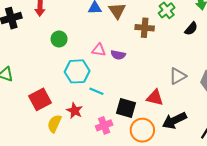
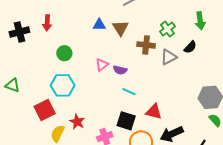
pink triangle: (99, 50) -> (102, 65), turned -48
cyan hexagon: (77, 71) -> (63, 85), moved
gray triangle: (178, 76) -> (169, 57), moved
cyan line: (96, 91) -> (129, 92), moved

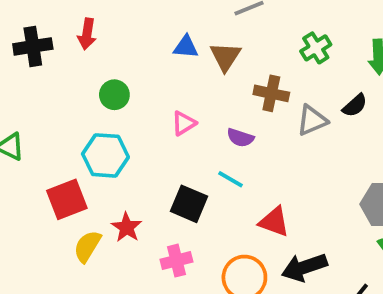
green cross: (167, 29) -> (316, 48), moved
purple semicircle: (120, 70) -> (240, 138), moved
black square: (126, 121) -> (189, 204), moved

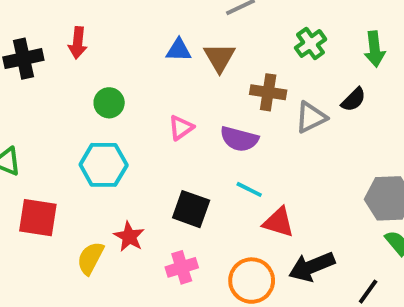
purple semicircle: (240, 138) -> (239, 139), size x1.4
cyan line: (230, 179) -> (249, 189), moved
red square: (67, 199) -> (38, 218), moved, turned 33

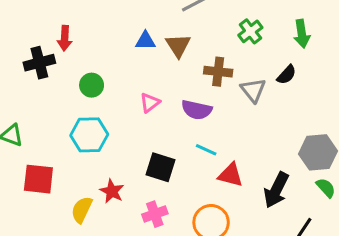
black cross: (23, 59) -> (39, 63), moved
gray triangle: (311, 117) -> (253, 90), turned -40
black arrow: (312, 267) -> (276, 190), moved, turned -39

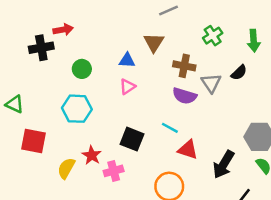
red arrow: (65, 38) -> (63, 30), turned -108
blue triangle: (145, 41) -> (127, 60), moved
purple semicircle: (197, 110) -> (185, 96), moved
pink cross: (155, 214) -> (114, 171), moved

